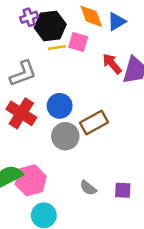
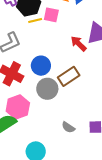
red arrow: (112, 64) -> (79, 44), moved
pink hexagon: (31, 180) -> (18, 107), moved

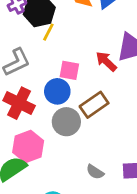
pink square: (51, 15) -> (69, 70), moved
yellow line: (35, 20) -> (48, 32), turned -48

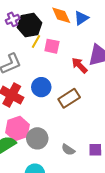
pink square: (69, 70) -> (52, 46), moved
gray circle: (66, 122) -> (37, 138), moved

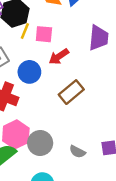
red arrow: (79, 65) -> (59, 56), moved, turned -72
blue circle: (41, 87) -> (29, 72), moved

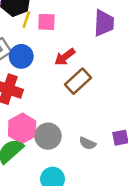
red arrow: (59, 56) -> (65, 57), moved
blue circle: (29, 72) -> (21, 56), moved

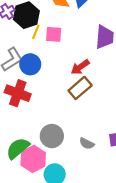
red arrow: (65, 57) -> (80, 67), moved
pink hexagon: (22, 128) -> (33, 159), moved

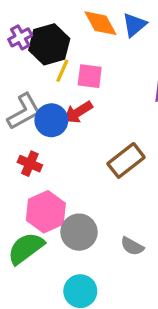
red arrow: (80, 67) -> (78, 112), moved
red cross: (18, 93) -> (30, 164), size x0.6
pink hexagon: (33, 159) -> (46, 212), moved

